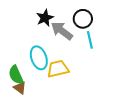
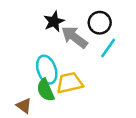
cyan line: (90, 40) -> (108, 48), turned 48
green semicircle: (16, 75) -> (46, 90), moved

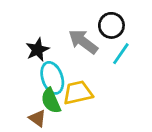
black star: (54, 21) -> (37, 50), moved
brown triangle: (24, 106) -> (37, 118), moved

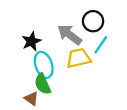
yellow trapezoid: (78, 93) -> (78, 58), moved

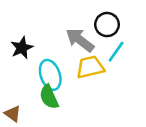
black star: (31, 41) -> (22, 48), moved
brown triangle: (31, 99) -> (13, 114), moved

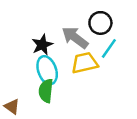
black star: (22, 48) -> (42, 45), moved
green semicircle: (49, 97) -> (46, 91), turned 30

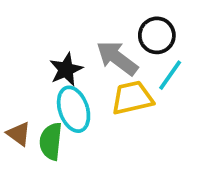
green semicircle: (46, 91) -> (51, 141), moved
brown triangle: (12, 107) -> (19, 134), moved

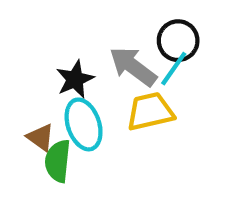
cyan line: (170, 75) -> (174, 69), moved
brown triangle: (19, 134) -> (41, 137), moved

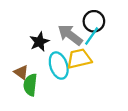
cyan ellipse: (84, 124) -> (59, 66), moved

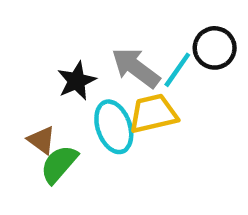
black circle: (94, 21) -> (215, 48), moved
green semicircle: (30, 85) -> (59, 164), turned 35

